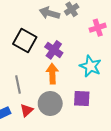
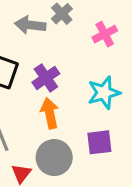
purple cross: (54, 50) -> (46, 78), turned 30
cyan star: (90, 66) -> (104, 93), turned -30

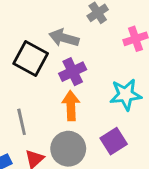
gray arrow: (30, 25) -> (64, 38), moved
purple square: (99, 142) -> (114, 141), turned -35

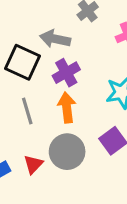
gray line: (22, 122) -> (27, 111), moved

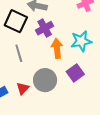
orange arrow: (67, 108) -> (57, 48), moved

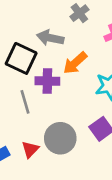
purple cross: (45, 28) -> (47, 81), moved, turned 30
orange arrow: (57, 48) -> (75, 63), moved, turned -126

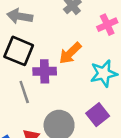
gray arrow: (50, 38) -> (20, 16), moved

